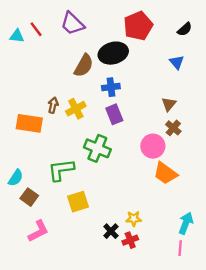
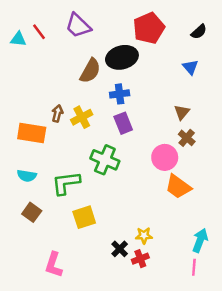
cyan semicircle: (16, 178) -> (27, 176), moved, turned 66
pink L-shape: (38, 231) -> (54, 265), moved, turned 135

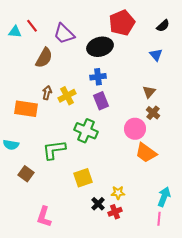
purple trapezoid: (78, 26) -> (64, 34), moved
brown semicircle: (90, 71) -> (44, 58), moved
cyan semicircle: (27, 176) -> (11, 145), moved
yellow square: (84, 217) -> (83, 178), moved

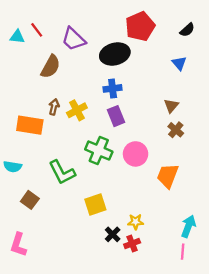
pink circle: (135, 129) -> (136, 154), moved
green L-shape: (54, 150) -> (62, 172), turned -110
orange trapezoid: (146, 153) -> (168, 176), turned 75
pink L-shape: (44, 217) -> (18, 245), moved

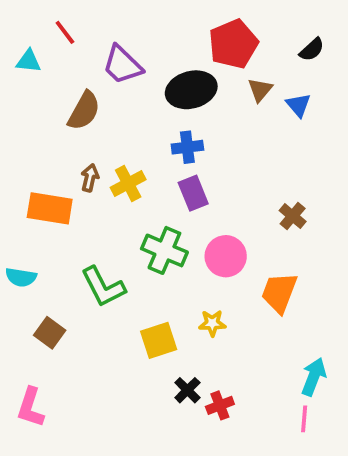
red line: (37, 30) -> (65, 32), moved
brown triangle: (171, 106) -> (260, 90), moved
yellow star: (136, 222) -> (212, 323), moved

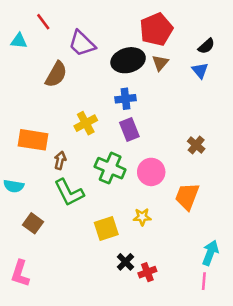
black semicircle: (312, 50) -> (206, 46), moved
brown triangle: (260, 90) -> (160, 63), moved
brown arrow: (90, 178) -> (60, 160), moved

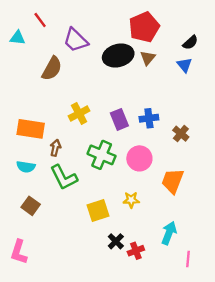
blue cross: (125, 99) -> (149, 118), moved
cyan semicircle: (14, 186) -> (26, 167), moved
cyan arrow: (210, 253) -> (169, 233), moved

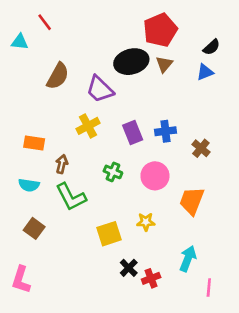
purple trapezoid: (76, 40) -> (100, 89), moved
blue triangle: (184, 65) -> (205, 72), turned 49
orange rectangle: (31, 129) -> (34, 143), size x0.7
green cross: (102, 155) -> (113, 172), size x0.6

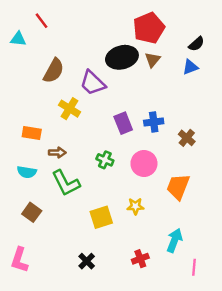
yellow cross: (88, 126) -> (69, 109), moved, turned -30
brown arrow: (62, 164) -> (57, 153), turned 77
black cross: (129, 268) -> (87, 261), moved

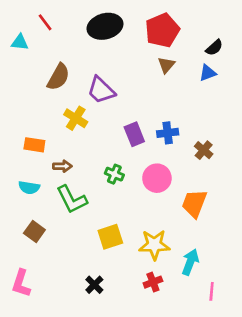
black ellipse: (122, 57) -> (105, 26), moved
yellow star: (135, 206) -> (154, 245), moved, size x1.6

